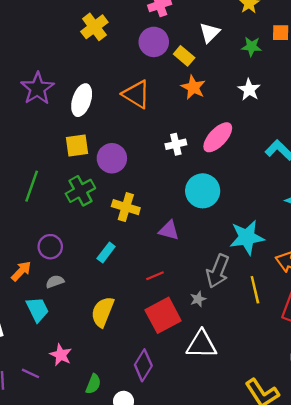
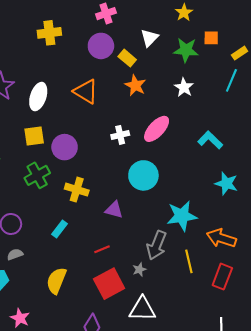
yellow cross: (94, 27) -> (49, 33), turned 30
green star: (251, 47) -> (186, 50), size x1.4

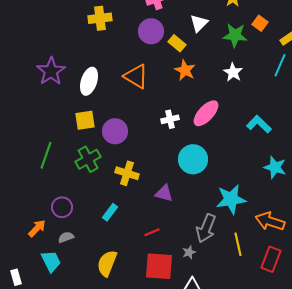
orange square: (211, 38) -> (260, 23), turned 35
red square: (109, 284) -> (159, 266), turned 32

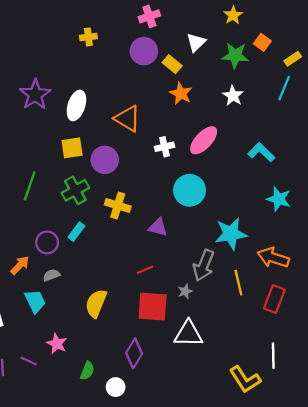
yellow cross: (100, 18) -> (88, 37), size x0.7
orange triangle: (136, 76) -> (128, 119), moved
cyan rectangle: (110, 212) -> (76, 232), moved

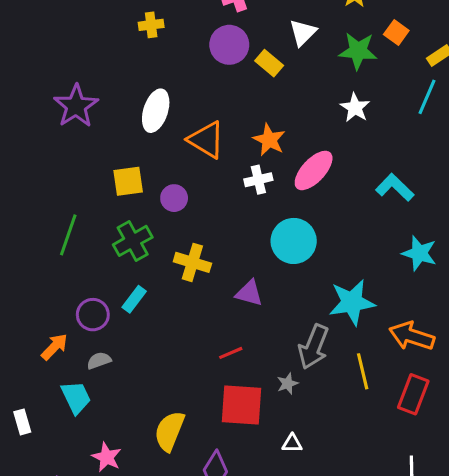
orange star: (181, 94) -> (269, 140), moved
white ellipse: (76, 105) -> (156, 111), moved
purple circle: (105, 160) -> (174, 198), size x0.7
yellow semicircle: (96, 303) -> (169, 431), moved
white triangle: (188, 334) -> (292, 443), size x0.5

